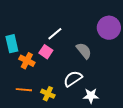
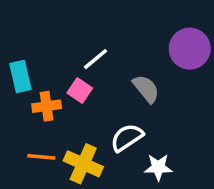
orange cross: (27, 61) -> (47, 106), turned -35
yellow cross: (48, 94) -> (83, 164), size x1.5

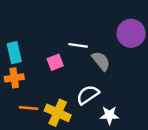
white line: (95, 59) -> (78, 45), moved, turned 48
pink square: (80, 90) -> (55, 62), turned 35
orange cross: (47, 106) -> (14, 78), moved

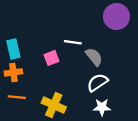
purple circle: (131, 33) -> (116, 16), moved
white semicircle: (88, 95) -> (97, 83), moved
orange line: (29, 108) -> (17, 97), moved

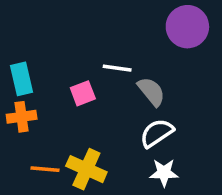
orange line: (17, 97) -> (45, 169), moved

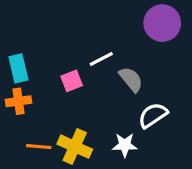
white line: (117, 68) -> (101, 59), turned -35
white semicircle: (157, 133) -> (153, 115), moved
white star: (164, 173) -> (125, 145), moved

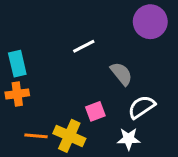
white line: (101, 59) -> (84, 46), moved
pink square: (72, 81) -> (95, 111), moved
white star: (125, 145) -> (129, 139), moved

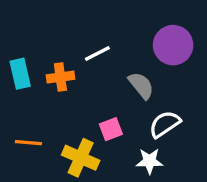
purple circle: (150, 22) -> (173, 45), moved
orange cross: (17, 94) -> (60, 77), moved
orange line: (36, 136) -> (28, 143), moved

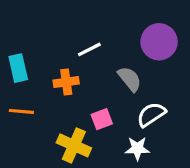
orange cross: (60, 77) -> (66, 82), moved
orange line: (28, 143) -> (21, 111), moved

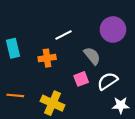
orange line: (21, 111) -> (15, 95), moved
pink square: (102, 119) -> (81, 79), moved
white star: (137, 149) -> (121, 105), moved

